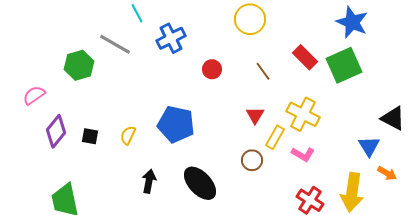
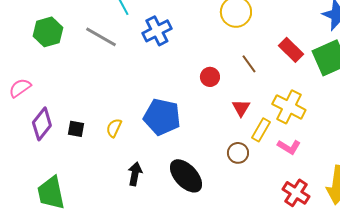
green hexagon: (79, 65) -> (48, 32), moved
red circle: (212, 69) -> (210, 77), moved

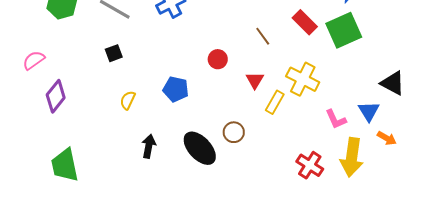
red circle: (210, 77) -> (218, 59), moved
blue pentagon: (162, 117) -> (176, 89), size x0.7
black square: (76, 129) -> (114, 53), moved, turned -30
pink L-shape: (289, 147) -> (336, 119), moved, turned 35
brown circle: (238, 153) -> (234, 132), moved

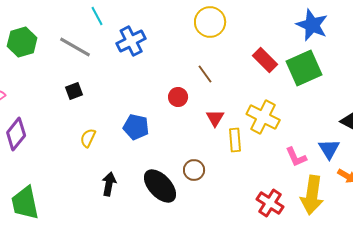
brown line: (263, 36) -> (205, 74), moved
yellow rectangle: (275, 102) -> (235, 140), turned -35

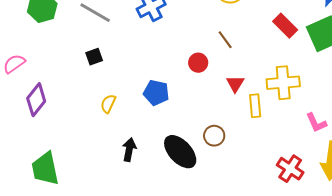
yellow cross: (263, 117) -> (283, 83), turned -32

